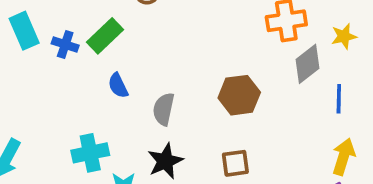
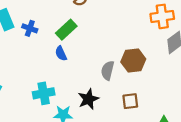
green rectangle: (105, 36) -> (66, 30), moved
gray semicircle: (164, 109) -> (108, 70), moved

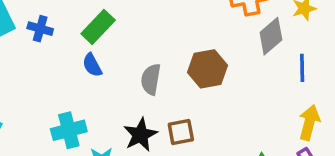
gray semicircle: (108, 70) -> (151, 79), moved
brown square: (130, 101) -> (181, 132), moved

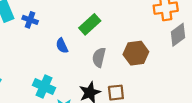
green rectangle: (98, 27) -> (90, 24), moved
cyan cross: (69, 130) -> (44, 86), turned 35

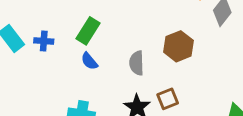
green rectangle: (90, 24) -> (88, 31), moved

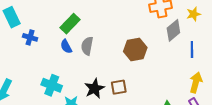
blue cross: (44, 41) -> (30, 37), moved
gray semicircle: (137, 63) -> (87, 46), moved

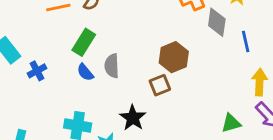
gray diamond: (173, 30) -> (217, 22), turned -30
blue cross: (30, 37) -> (37, 71), turned -32
brown square: (119, 87) -> (160, 85), moved

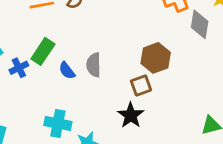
green rectangle: (84, 42) -> (43, 51), moved
black star: (133, 118) -> (131, 115), moved

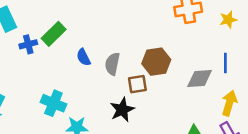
gray diamond: (200, 24) -> (200, 78), moved, turned 64
gray semicircle: (94, 65) -> (112, 64), moved
blue semicircle: (67, 71) -> (83, 57), moved

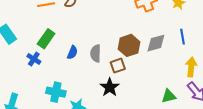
blue cross: (28, 44) -> (34, 59), moved, turned -32
blue semicircle: (83, 57) -> (72, 52), turned -120
gray diamond: (200, 78) -> (156, 43), moved

